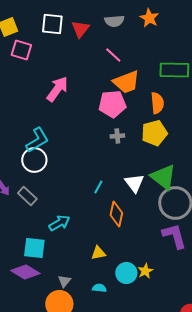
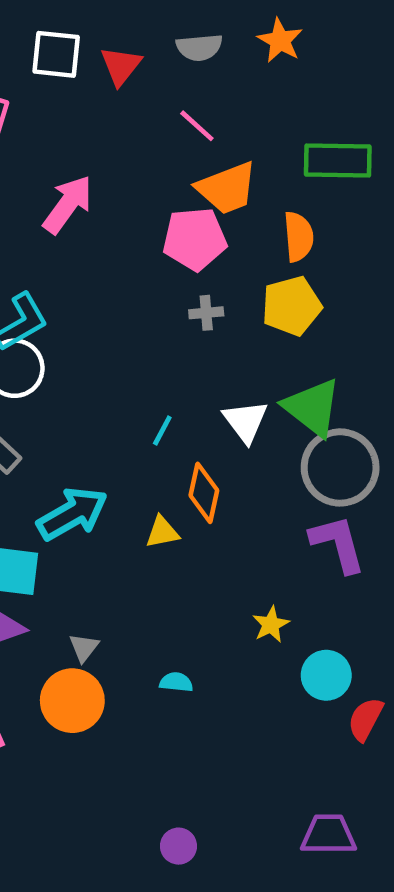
cyan arrow: (59, 223) -> (72, 514), size x1.4
yellow triangle: (98, 253) -> (162, 532), moved
cyan circle: (126, 273) -> (326, 675), moved
cyan semicircle: (99, 288) -> (176, 682), moved

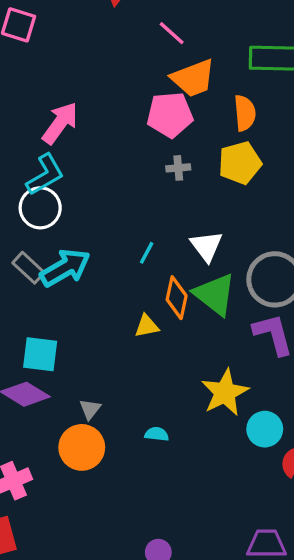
pink arrow: (68, 204) -> (60, 123), moved
green triangle: (312, 407) -> (215, 294), moved
cyan arrow: (72, 514) -> (65, 268), moved
yellow star: (271, 624) -> (225, 393), size x1.8

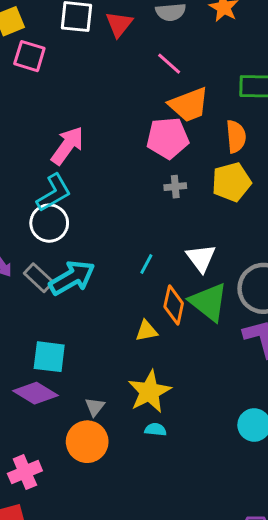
yellow star: (225, 393) -> (149, 392), moved

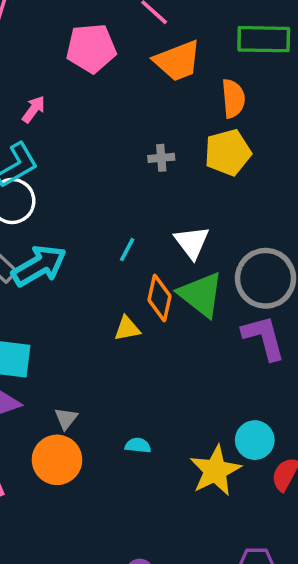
pink pentagon: (168, 138) -> (91, 48), moved
pink arrow: (67, 146) -> (34, 109), size x0.6
yellow star: (149, 392) -> (215, 471), moved

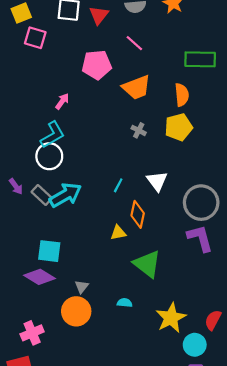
orange trapezoid: (177, 61) -> (137, 87), moved
gray cross: (161, 158) -> (139, 130), turned 32
green triangle: (201, 294) -> (147, 264), moved
cyan circle: (255, 440) -> (195, 345), moved

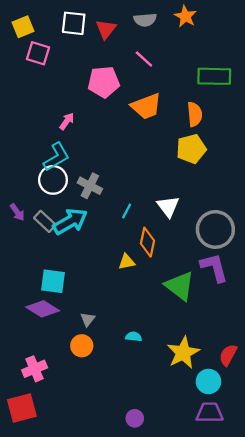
gray cross: (139, 130) -> (90, 186), moved, size x1.5
green triangle: (147, 264) -> (180, 286), moved
orange circle: (76, 311) -> (82, 346), size x0.7

